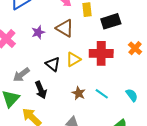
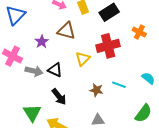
black triangle: (53, 64) -> (55, 70), moved
gray arrow: (21, 75) -> (34, 71), moved, turned -114

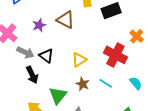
red cross: (108, 46) -> (115, 55), moved, turned 30
yellow triangle: (83, 59) -> (79, 60), moved
black arrow: (59, 97) -> (32, 75), moved
green triangle: (32, 113) -> (58, 95), moved

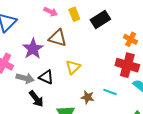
purple star: (39, 25) -> (33, 49), size x1.5
red cross: (115, 55) -> (127, 65), moved
yellow triangle: (79, 60) -> (73, 67), moved

